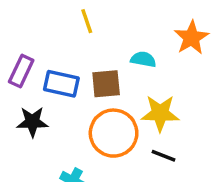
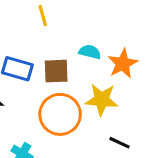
orange star: (191, 38) -> (123, 64), moved
black line: (164, 156) -> (119, 143), moved

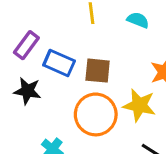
cyan semicircle: (90, 52) -> (138, 20), moved

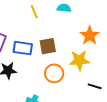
orange circle: (96, 114) -> (54, 73), size x0.7

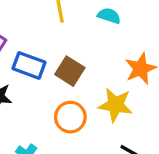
brown square: (48, 46) -> (70, 71), turned 30

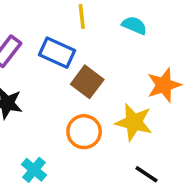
blue rectangle: (29, 65) -> (57, 53), moved

